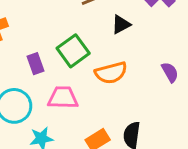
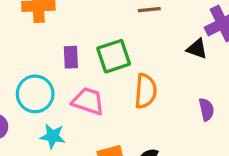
black triangle: (121, 24) -> (197, 49), moved, turned 30
orange semicircle: (111, 73) -> (146, 91), turned -88

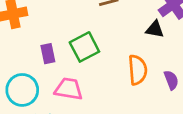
orange semicircle: (146, 91) -> (138, 70), moved

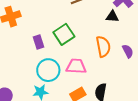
pink trapezoid: (69, 89) -> (76, 66), moved
cyan circle: (22, 90) -> (48, 70), moved

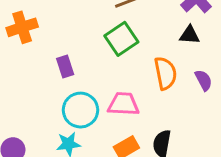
black triangle: (112, 16) -> (190, 35), moved
green square: (64, 34) -> (121, 39), moved

